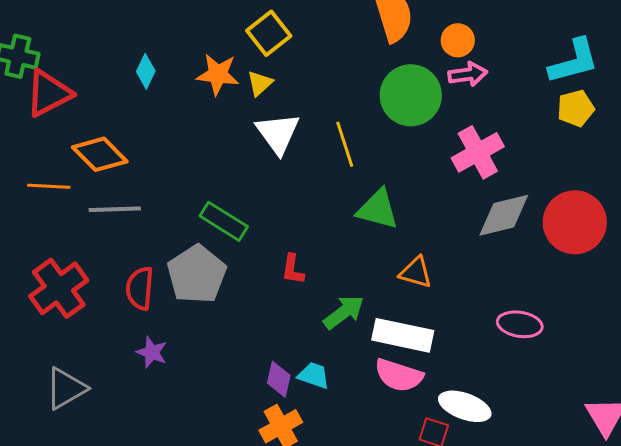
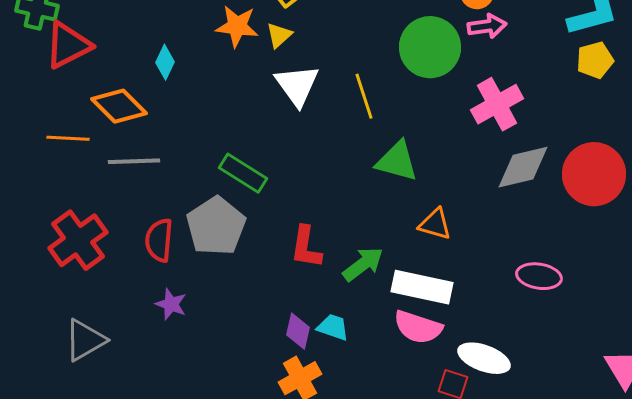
cyan diamond: (146, 71) -> (165, 62), moved
red L-shape: (293, 269) -> (306, 247), moved, size x1.4

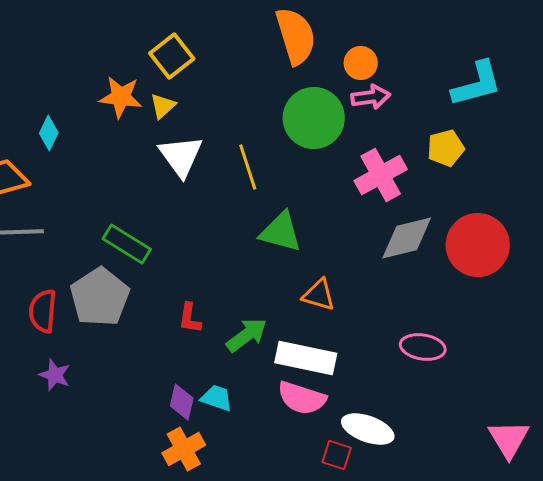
yellow pentagon: (595, 60) -> (446, 148), moved
red L-shape: (306, 247) -> (190, 318), size x0.7

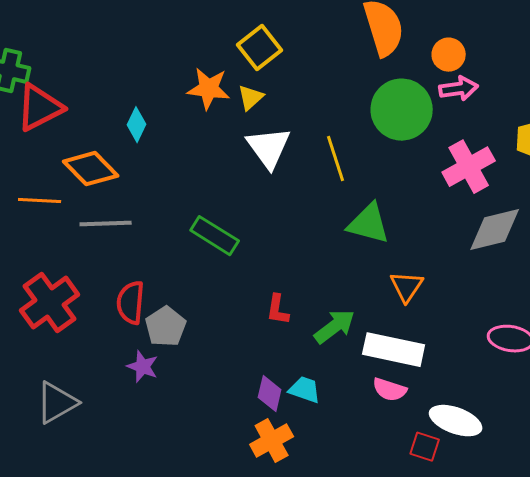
orange triangle: (319, 295) -> (407, 287), turned 48
gray pentagon: (100, 297) -> (166, 327), moved, size x0.7
pink semicircle: (302, 398) -> (390, 390), size x0.7

